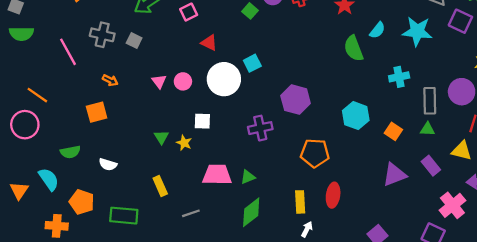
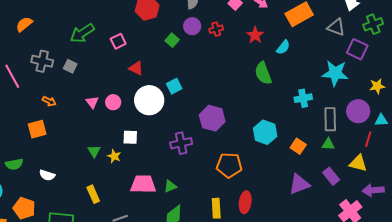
cyan semicircle: (377, 30) -> (283, 47), moved
cyan star: (417, 31) -> (335, 73), moved

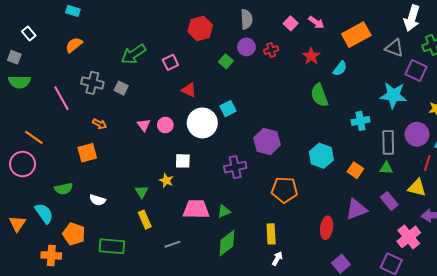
green triangle: (94, 151) -> (142, 192), moved
red ellipse: (245, 202) -> (327, 228), moved

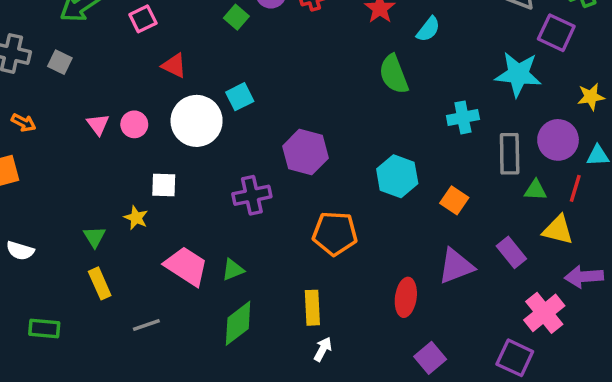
green triangle: (386, 168) -> (536, 190), moved
pink trapezoid: (196, 209) -> (186, 266), turned 32
green rectangle: (112, 246) -> (44, 328), size x0.7

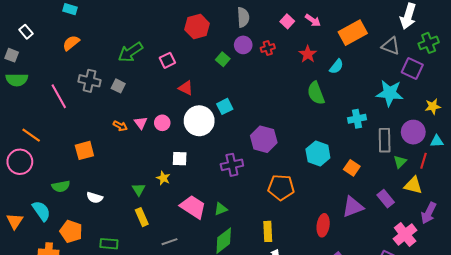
orange arrow: (24, 123) -> (120, 126), moved
green triangle: (536, 190) -> (400, 162), turned -48
purple arrow: (584, 277) -> (429, 213), turned -60

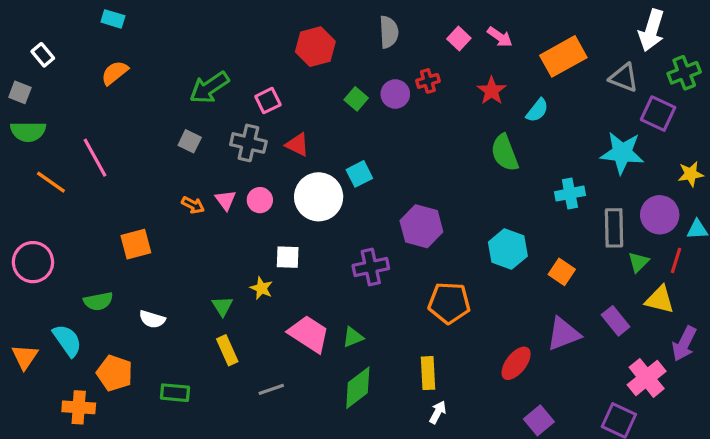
purple circle: (243, 45) -> (395, 94), moved
gray cross: (90, 81) -> (248, 143), moved
orange line: (31, 135) -> (51, 182), moved
red ellipse: (323, 225) -> (516, 363), turned 30

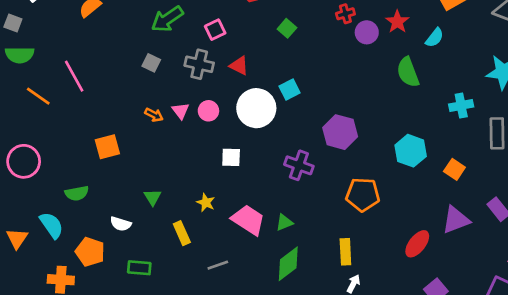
purple circle: (395, 94) -> (367, 32), moved
purple cross: (371, 267) -> (299, 165), turned 32
yellow star: (261, 288) -> (206, 203), moved
green triangle: (222, 306) -> (153, 197), moved
white semicircle: (152, 319) -> (121, 224), moved

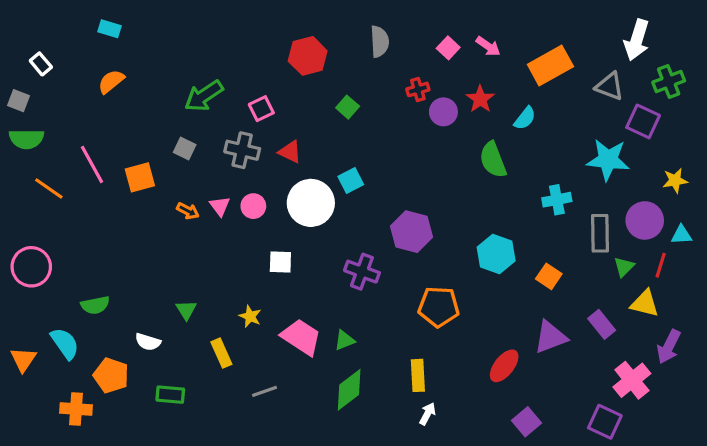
orange square: (107, 147) -> (140, 177), moved

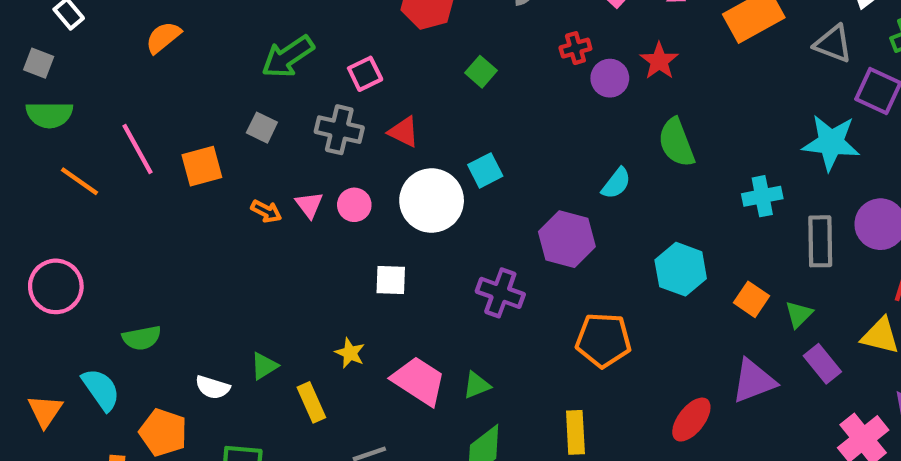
cyan semicircle: (525, 118) -> (616, 183), moved
green triangle: (624, 267) -> (799, 314), moved
green triangle: (186, 310) -> (264, 366), moved, turned 30

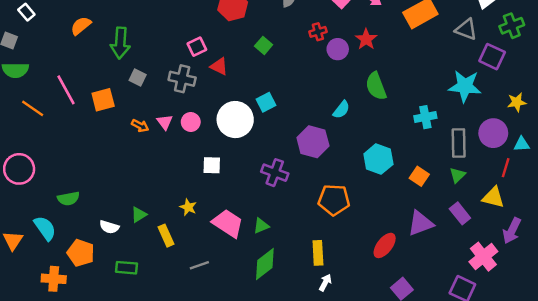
green arrow: (288, 57) -> (120, 43), moved, turned -52
red triangle: (404, 132) -> (219, 66), moved
green triangle: (799, 314) -> (457, 175), moved

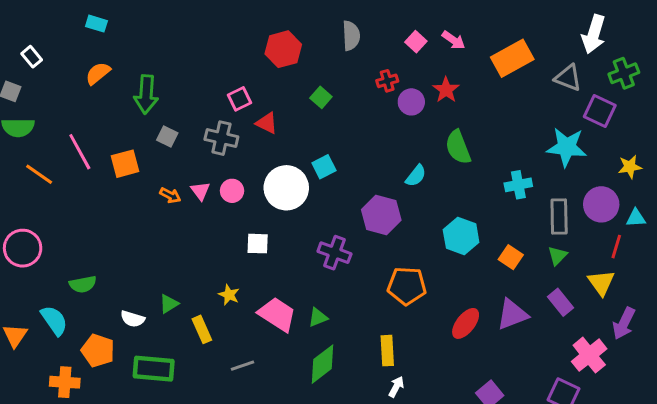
yellow triangle: (493, 197) -> (601, 283), turned 40
red ellipse: (385, 245) -> (466, 323), moved
green rectangle: (127, 268) -> (154, 369), size x1.5

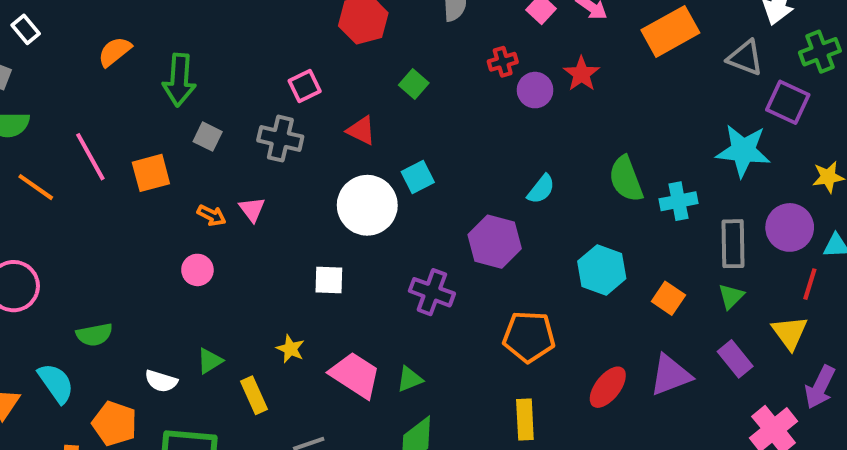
red triangle: (267, 123) -> (361, 130), moved
green semicircle: (458, 147) -> (626, 179), moved
pink circle: (232, 191) -> (197, 270), moved
yellow rectangle: (387, 351) -> (525, 420), moved

